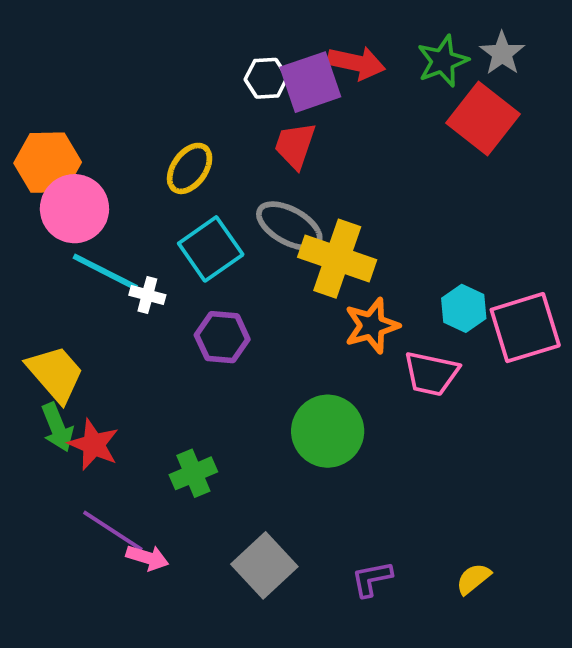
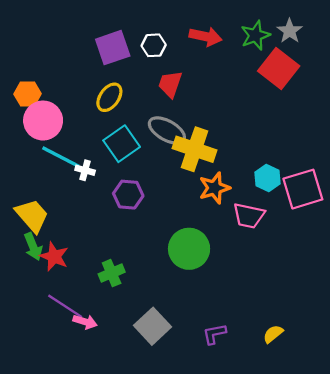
purple square: (310, 82) -> (113, 48), moved
orange hexagon: (48, 163) -> (28, 94), size x0.7

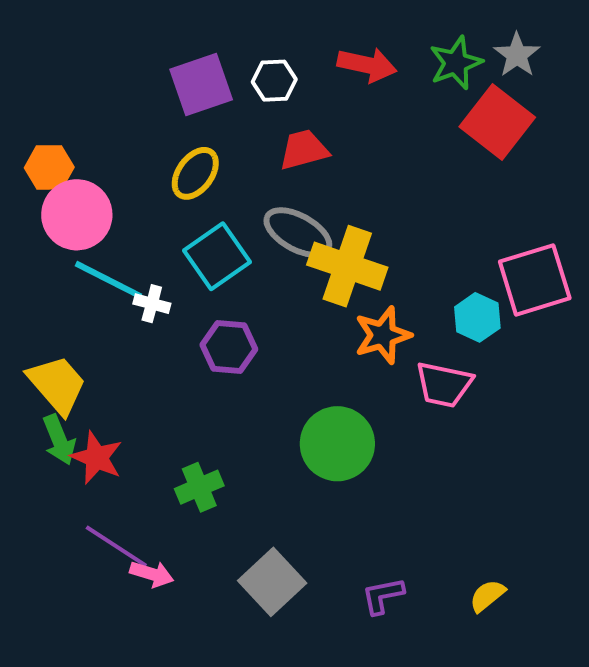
red trapezoid: (170, 84) -> (304, 150), turned 56
pink square: (303, 189) -> (535, 280), moved

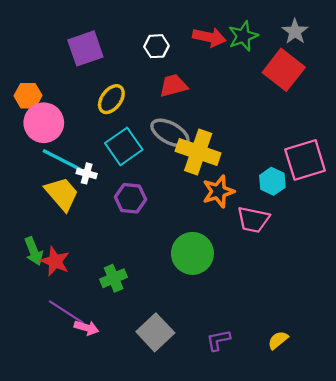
green star: (456, 63) -> (243, 36), moved
purple square: (201, 85) -> (85, 48), moved
yellow trapezoid: (57, 385) -> (62, 194), moved

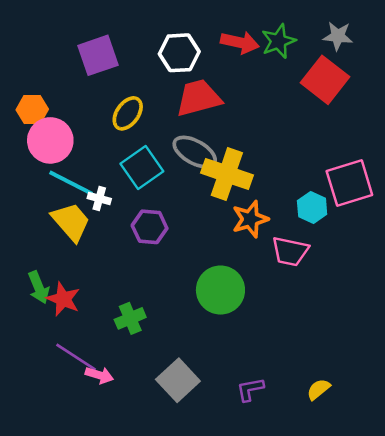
gray star: (295, 32) -> (338, 36), turned -30
white hexagon: (156, 46) -> (179, 53), size x1.4
red trapezoid: (173, 86) -> (199, 98), size x1.4

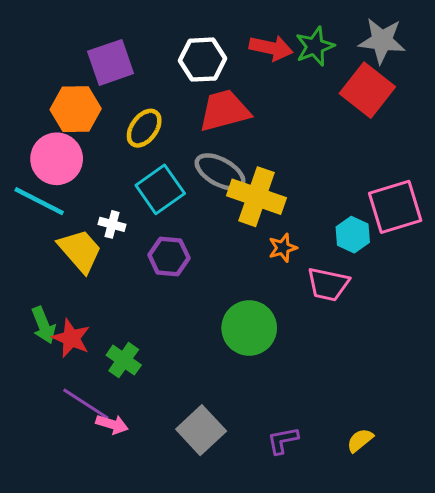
gray star: (338, 36) -> (382, 41), size x1.4
orange hexagon: (32, 110) -> (76, 109), moved, size x1.4
cyan line: (71, 183) -> (39, 201), moved
orange star: (250, 219) -> (283, 248), size x0.7
green cross: (130, 318) -> (124, 360), moved, turned -32

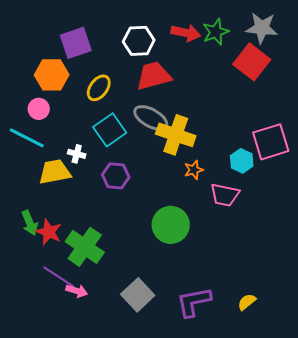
pink circle: (57, 159) -> (39, 109), size x0.6
yellow trapezoid: (80, 251) -> (55, 172), turned -60
green cross: (124, 360) -> (85, 247), size x1.6
purple L-shape: (283, 440) -> (194, 302), size x1.6

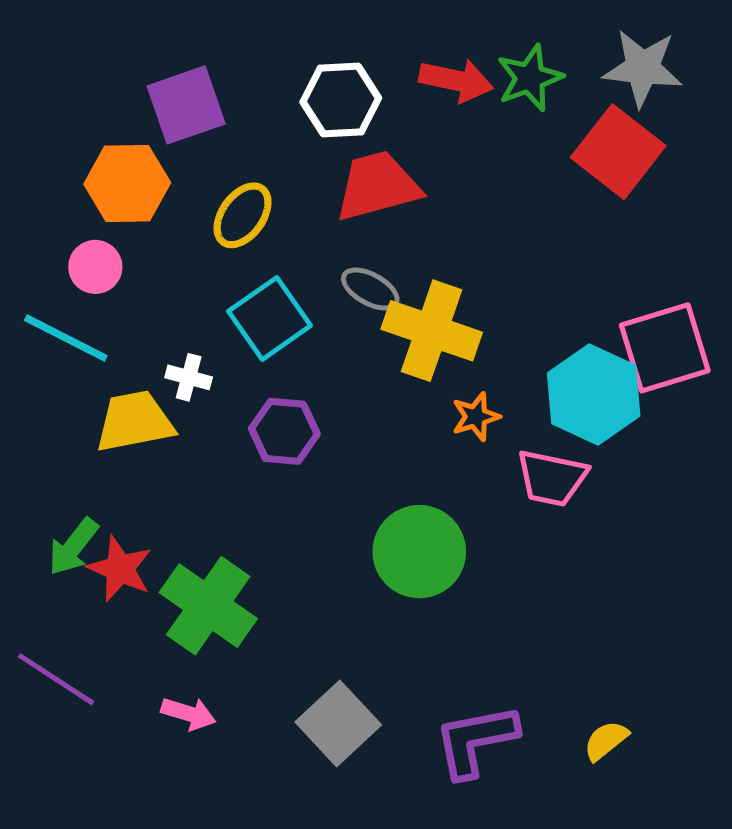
gray ellipse: (151, 118) -> (370, 289), size x0.7
cyan hexagon: (242, 161) -> (594, 395), size x1.6
green arrow: (30, 223) -> (73, 547), turned 60
purple line: (59, 277) -> (56, 679), moved

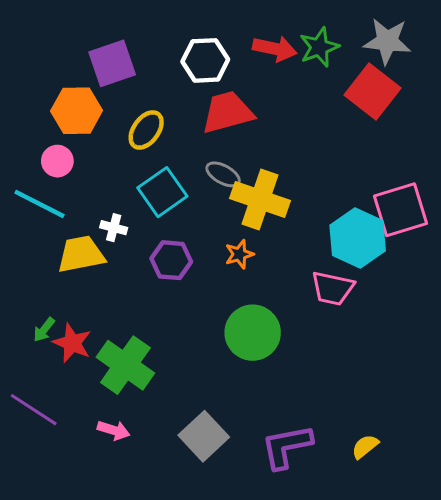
orange star: (476, 417) -> (239, 254), moved
green arrow: (73, 547) -> (44, 330), size x0.7

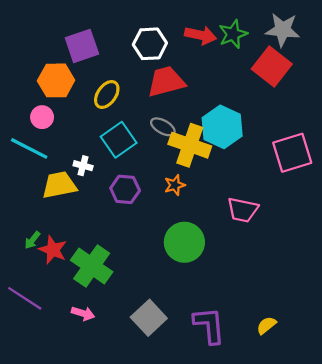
cyan hexagon: (358, 238) -> (222, 127), moved
purple L-shape: (287, 447) -> (209, 325), turned 96

